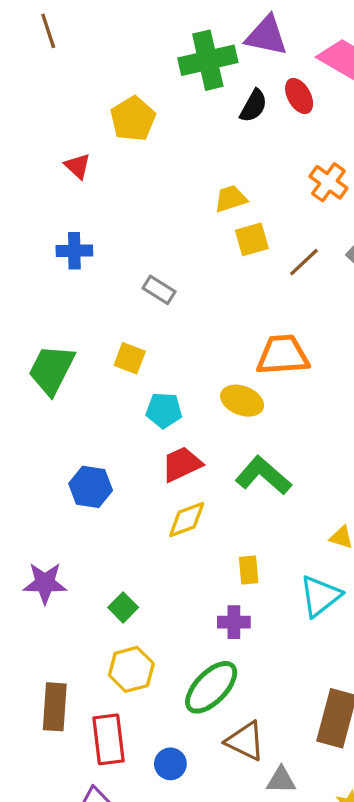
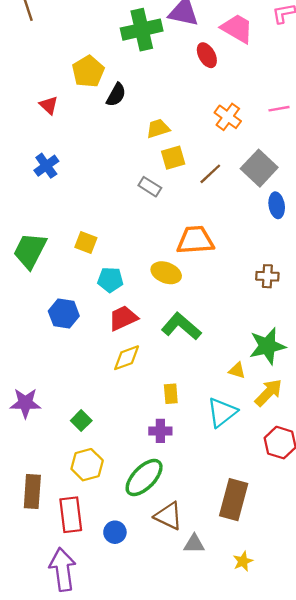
black semicircle: (253, 106) -> (116, 95), moved
blue cross: (74, 251) -> (46, 166), turned -35
gray rectangle: (159, 290) -> (150, 187), moved
blue hexagon: (91, 487) -> (64, 313), moved

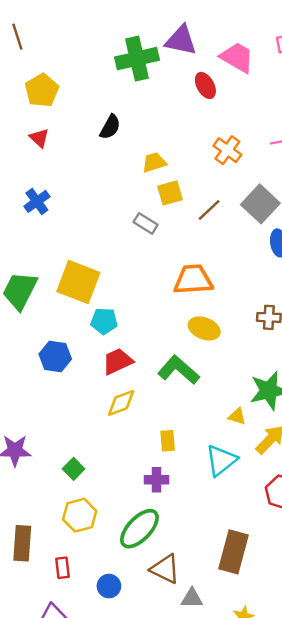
yellow pentagon: (88, 71) -> (42, 90), moved
yellow square: (86, 243) -> (78, 282), size x1.8
yellow ellipse: (166, 273) -> (204, 328), moved
red rectangle: (71, 515) -> (63, 568), size x0.6

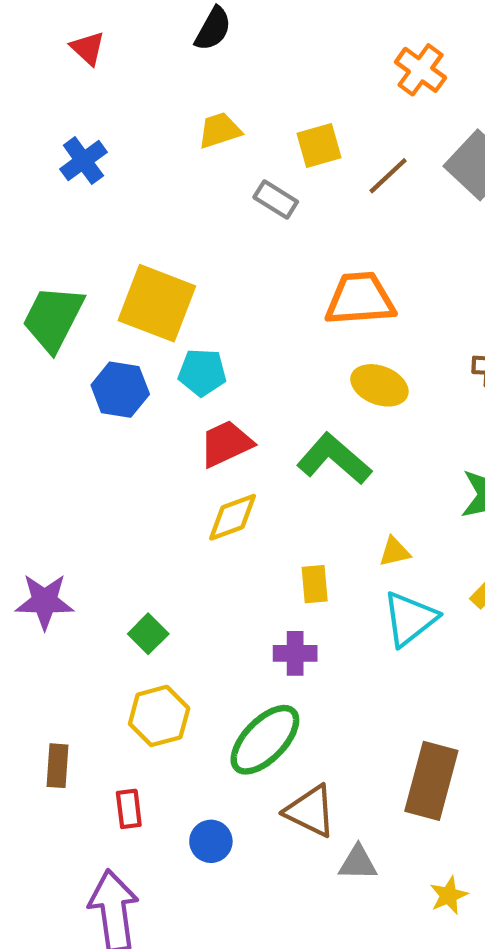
yellow trapezoid: (154, 162) -> (220, 130), moved
blue hexagon: (55, 357) -> (120, 390), moved
yellow triangle: (237, 416) -> (395, 552), moved, turned -30
brown rectangle: (22, 543) -> (57, 766), size x0.7

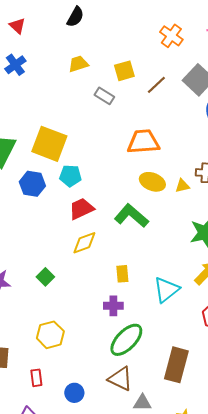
blue cross: (83, 161) -> (15, 65), moved
yellow triangle: (395, 552) -> (182, 186), moved
green square: (148, 634) -> (45, 277), moved
green ellipse: (265, 740) -> (126, 340), moved

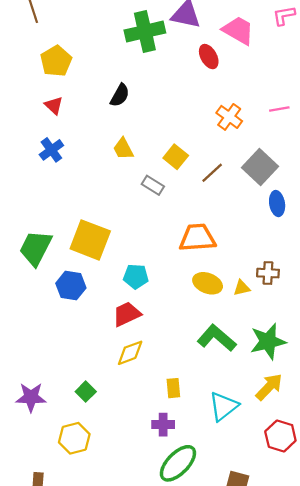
yellow trapezoid: (78, 64) -> (123, 149), turned -100
yellow square: (124, 71) -> (176, 157), turned -35
cyan pentagon: (70, 176) -> (136, 276), moved
green L-shape: (131, 216) -> (217, 338), moved
yellow hexagon: (50, 335) -> (74, 438), moved

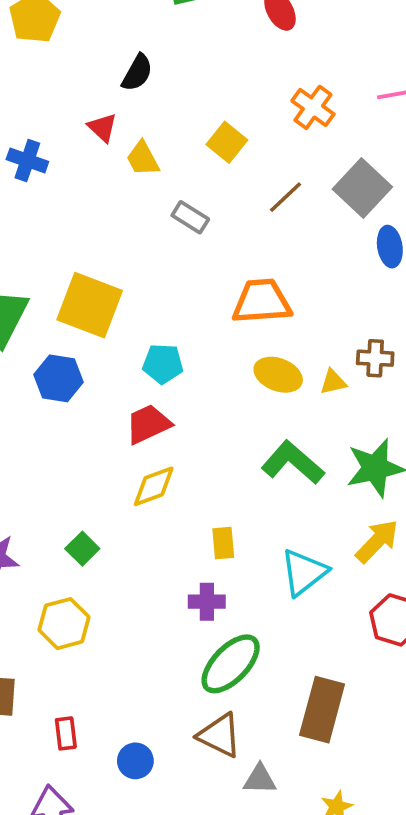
red triangle: (54, 106) -> (102, 128), moved
blue cross: (51, 150) -> (27, 161), turned -35
yellow square: (176, 157) -> (227, 142), moved

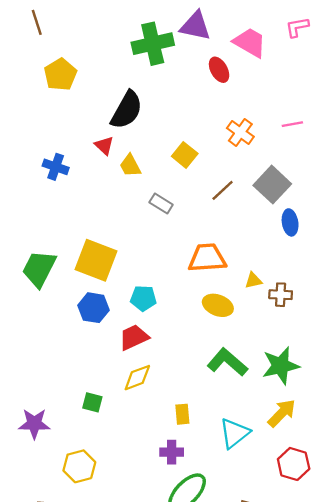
black semicircle: (137, 73) -> (127, 110), size x1.6
blue hexagon: (59, 378) -> (94, 308), moved
yellow triangle: (333, 382) -> (253, 280), moved
green square: (82, 549) -> (92, 402), moved, turned -30

